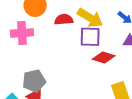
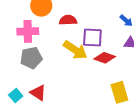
yellow arrow: (90, 18) -> (75, 50), moved
gray pentagon: (34, 81) -> (31, 58), moved

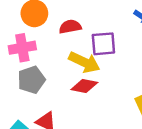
red diamond: (105, 58) -> (84, 86), moved

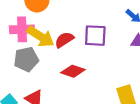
red semicircle: (70, 27) -> (64, 40), moved, turned -30
yellow arrow: (84, 62) -> (41, 37), moved

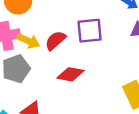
yellow arrow: (41, 37) -> (28, 41), size x0.7

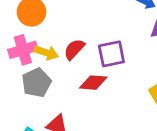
purple square: (90, 31) -> (111, 54), moved

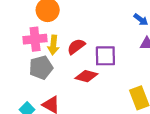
yellow arrow: (46, 53) -> (53, 45), turned 66

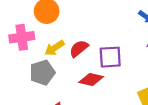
pink cross: (35, 39) -> (22, 37), moved
yellow arrow: (53, 45) -> (54, 48), turned 54

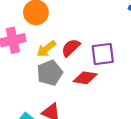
gray pentagon: (42, 73) -> (50, 73), moved

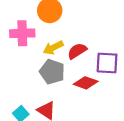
gray pentagon: (50, 73) -> (52, 72), turned 30

